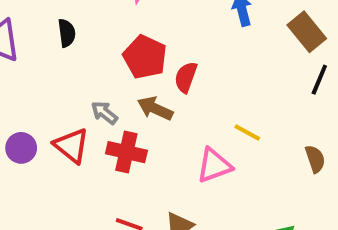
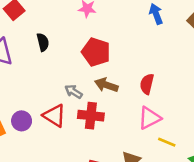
red semicircle: (186, 77) -> (147, 84), moved
yellow line: (247, 133) -> (167, 142), moved

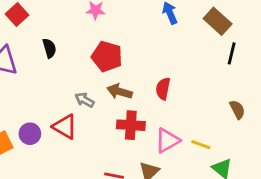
red cross: (91, 116) -> (131, 125), moved
pink triangle: (149, 118) -> (167, 140), moved
yellow line: (167, 142) -> (201, 145), moved

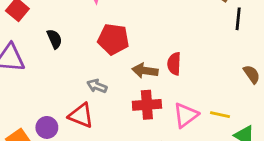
brown arrow: (120, 92) -> (145, 71), moved

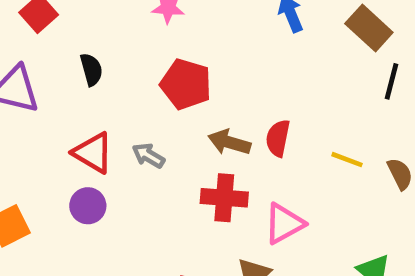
red triangle: (81, 115) -> (93, 153), moved
yellow line: (220, 115) -> (347, 160), moved
purple circle: (47, 127) -> (88, 206), moved

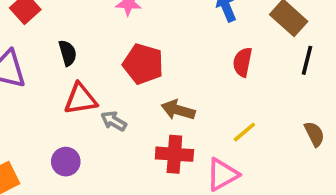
red semicircle: (278, 138) -> (243, 62), moved
red triangle: (93, 153) -> (80, 99), moved, turned -39
yellow line: (347, 160) -> (244, 132), moved, turned -60

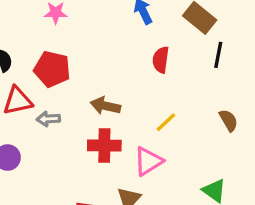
red pentagon: (143, 64) -> (52, 69), moved
gray arrow: (114, 121) -> (48, 119), turned -30

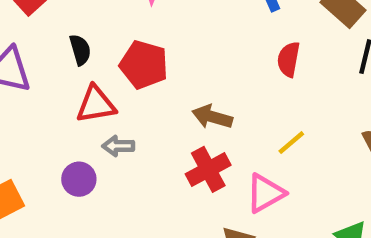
gray arrow: (48, 119) -> (118, 146), moved
red cross: (104, 145) -> (208, 169), turned -32

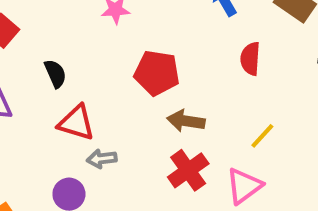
red pentagon: (144, 65) -> (157, 73), moved
red triangle: (96, 104) -> (76, 123), turned 33

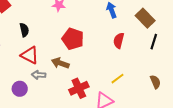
brown arrow: (186, 121) -> (60, 63), moved

